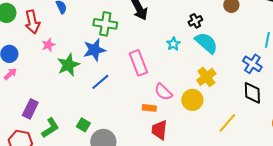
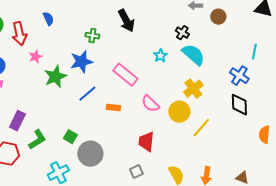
black cross: (195, 21) -> (182, 33), turned -32
green cross: (105, 24) -> (92, 36), size x0.6
pink rectangle: (138, 63) -> (125, 75), turned -30
orange rectangle: (149, 108) -> (113, 108), moved
yellow line: (227, 123) -> (201, 128), moved

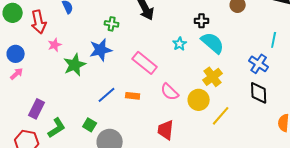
black cross: (182, 33) -> (202, 21), turned -32
blue line: (87, 94) -> (107, 95), moved

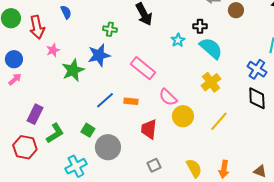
cyan star: (180, 44) -> (178, 40), moved
yellow circle: (199, 100) -> (183, 116), moved
red trapezoid: (166, 130) -> (149, 129), moved

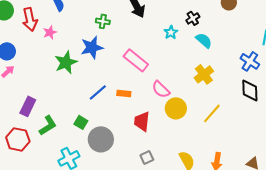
black cross: (200, 26) -> (193, 18), turned -32
cyan semicircle: (211, 48) -> (204, 40), size x0.7
pink star: (53, 50) -> (50, 32), moved

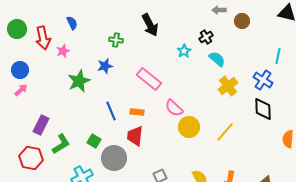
blue star: (92, 47) -> (105, 66), size x0.7
yellow cross: (204, 74) -> (228, 86), moved
blue line: (98, 92) -> (111, 111), turned -72
red trapezoid: (142, 121) -> (135, 136), moved

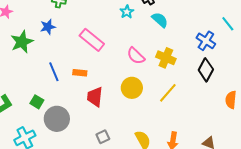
cyan line: (278, 56) -> (228, 24), moved, turned -49
yellow cross: (228, 86) -> (166, 58), moved, turned -30
pink semicircle: (174, 108) -> (136, 56), moved
black diamond: (263, 109) -> (206, 70), turned 30
red trapezoid: (135, 136) -> (95, 97), moved

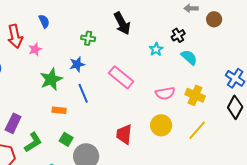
pink semicircle: (136, 56) -> (165, 93), turned -54
blue line: (54, 72) -> (83, 93), moved
orange rectangle: (80, 73) -> (59, 110), moved

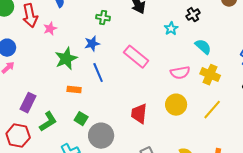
cyan semicircle: (189, 57) -> (203, 47), moved

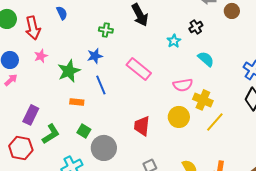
pink star: (50, 29) -> (41, 56), moved
yellow cross: (210, 75) -> (203, 100), moved

